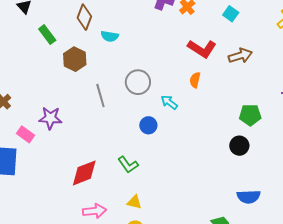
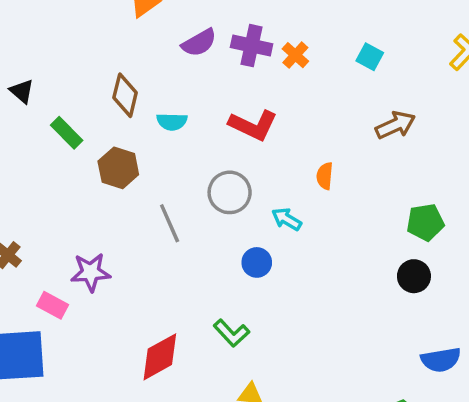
red L-shape: (202, 49) -> (253, 125), moved

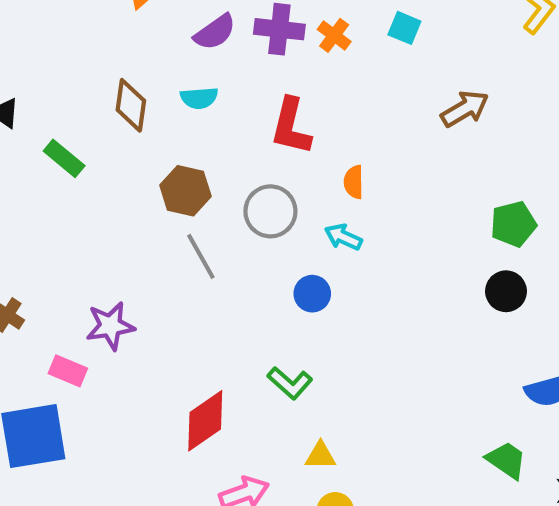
cyan square: (370, 57) -> (404, 28), moved
cyan semicircle: (172, 122) -> (199, 98), moved
red L-shape: (253, 125) -> (291, 126), turned 84
brown hexagon: (118, 168) -> (185, 191), moved
orange semicircle: (325, 176) -> (354, 182), moved

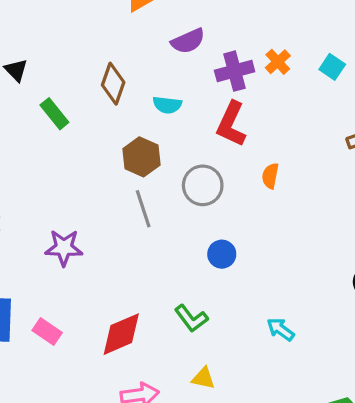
purple cross: (279, 29) -> (235, 71), moved, turned -33
cyan semicircle: (199, 98) -> (167, 105), moved
cyan arrow: (343, 237) -> (281, 329), moved
pink rectangle: (68, 371) -> (47, 331), moved

